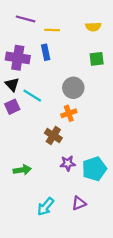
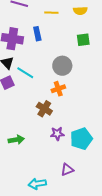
yellow line: (52, 30) -> (51, 13), moved
cyan arrow: (46, 207) -> (37, 184), moved, turned 42

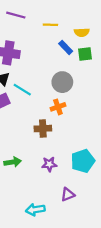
yellow semicircle: (80, 11) -> (82, 32), moved
blue rectangle: (37, 34) -> (66, 47), moved, turned -32
brown cross: (44, 109) -> (43, 129), turned -35
purple star: (57, 134) -> (49, 164), moved

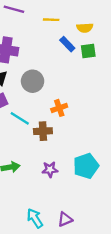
gray circle: (62, 82) -> (33, 81), moved
cyan line: (22, 90) -> (20, 118), moved
purple triangle: (68, 194) -> (65, 219), moved
cyan arrow: (35, 210) -> (35, 218), turned 66

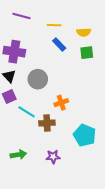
blue rectangle: (67, 44) -> (59, 44), moved
cyan pentagon: (86, 166) -> (85, 135), moved, turned -30

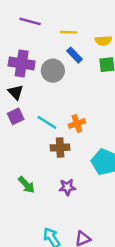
gray circle: (38, 79) -> (53, 71), moved
cyan line: (27, 112) -> (47, 122), moved
green arrow: (18, 155) -> (26, 185), turned 56

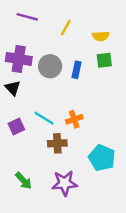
yellow line: (68, 32) -> (66, 28), turned -63
blue rectangle: (74, 55) -> (77, 70), moved, turned 56
purple square: (16, 116) -> (16, 126), moved
purple star: (67, 187) -> (65, 183), size x1.5

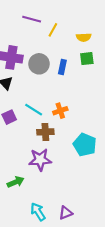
purple line: (27, 17) -> (32, 19), moved
green arrow: (24, 181) -> (16, 182), moved, turned -70
purple star: (65, 183) -> (40, 160), moved

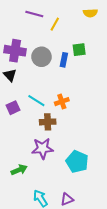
yellow semicircle: (84, 37) -> (90, 13), moved
green square: (87, 59) -> (79, 50), moved
cyan pentagon: (85, 145) -> (77, 162), moved

